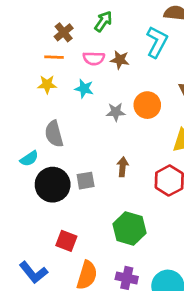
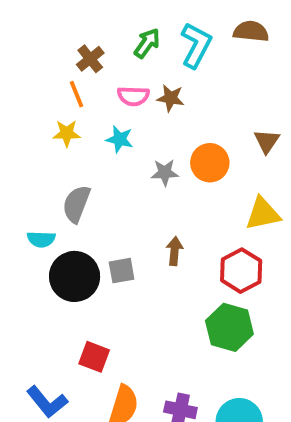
cyan L-shape: (157, 42) -> (196, 45), moved
orange line: (54, 57) -> (76, 94), turned 66
gray semicircle: (54, 134) -> (76, 204), turned 36
cyan semicircle: (29, 159) -> (41, 239), turned 36
green hexagon: (129, 229) -> (229, 327), moved

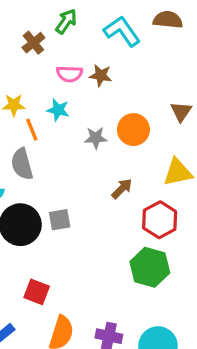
green arrow: (147, 43) -> (66, 21), moved
cyan L-shape: (196, 45) -> (122, 31), turned -63
orange line: (76, 94) -> (32, 130), moved
gray semicircle: (76, 204) -> (22, 164), turned -36
brown arrow: (175, 251) -> (122, 189), moved, turned 40

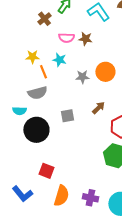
gray semicircle: (22, 164) -> (37, 93), turned -90
gray square: (60, 220) -> (67, 116), moved

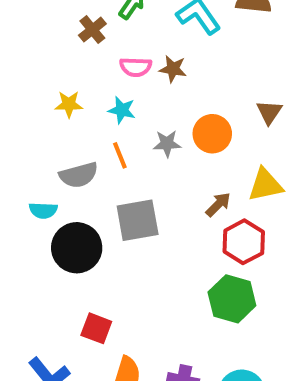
orange line: (43, 72) -> (120, 155), moved
brown arrow: (98, 108) -> (218, 204), moved
gray square: (67, 116) -> (138, 220), size x1.6

